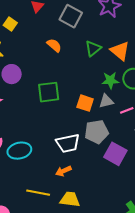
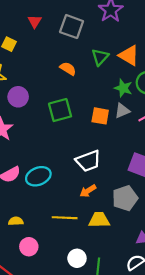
orange semicircle: (54, 45) -> (68, 69), moved
green star: (110, 80) -> (123, 88), turned 30
gray pentagon: (97, 132) -> (125, 198), moved

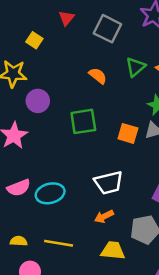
yellow line: (65, 218) -> (59, 243), moved

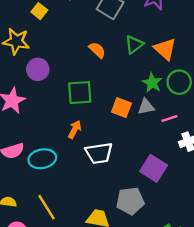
orange arrow: (104, 216) -> (75, 129), moved, turned 138
yellow line: (59, 243) -> (46, 207), turned 44

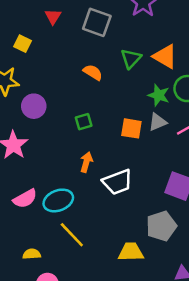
green square: (80, 93) -> (84, 122), size x0.6
yellow line: (46, 207) -> (72, 235), moved

